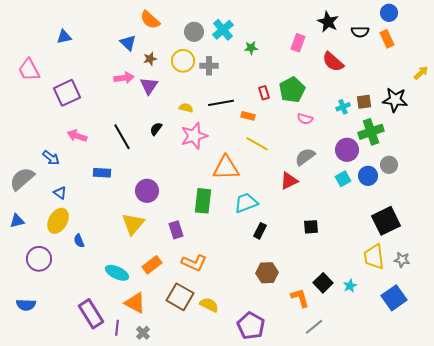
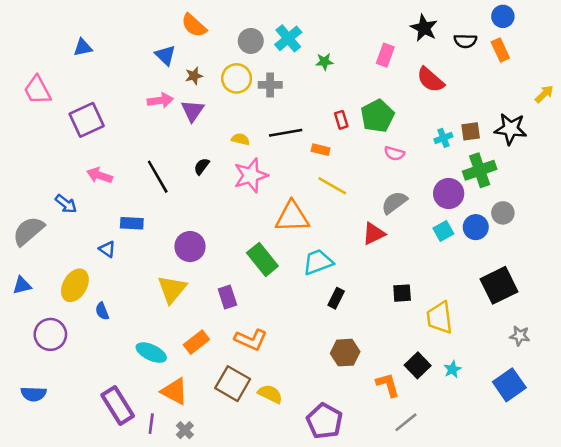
blue triangle: (60, 193) -> (107, 249), moved
green rectangle: (203, 201) -> (262, 259), turned -45
yellow trapezoid: (374, 257) -> (440, 318), moved

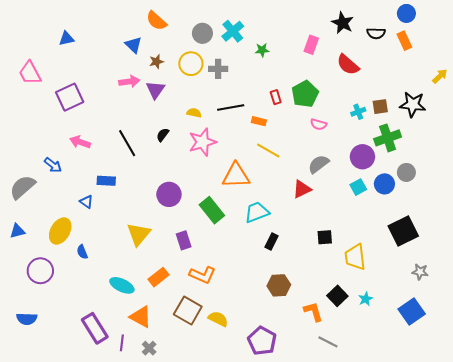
purple circle: (190, 247) -> (169, 194), moved
gray line: (406, 422) -> (328, 342), turned 66

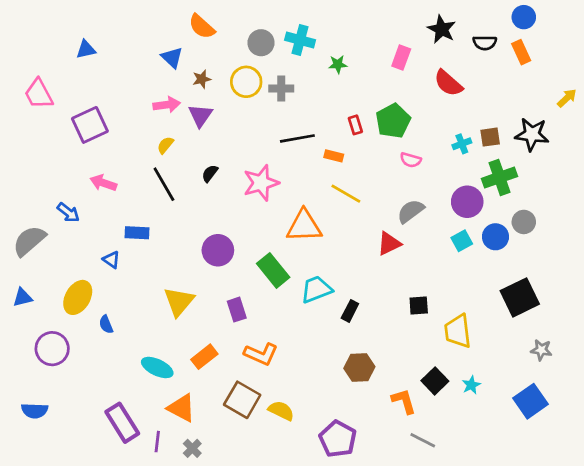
cyan cross: (233, 31) -> (300, 40), turned -35
yellow semicircle: (194, 113) -> (165, 145), moved, turned -64
cyan trapezoid: (257, 212) -> (316, 289), moved

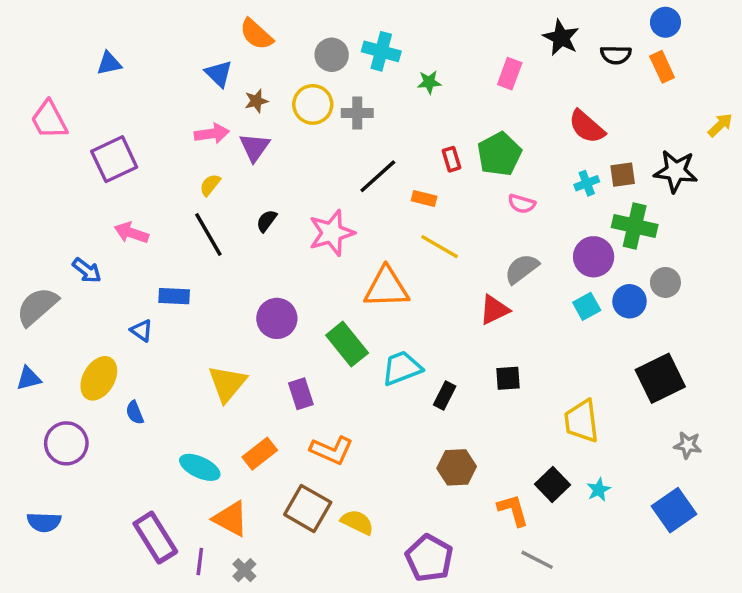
red semicircle: (448, 83) -> (587, 127), moved
black line: (297, 138) -> (378, 176), turned -32
green cross: (500, 177) -> (635, 226), turned 32
black square: (419, 306) -> (508, 378), moved

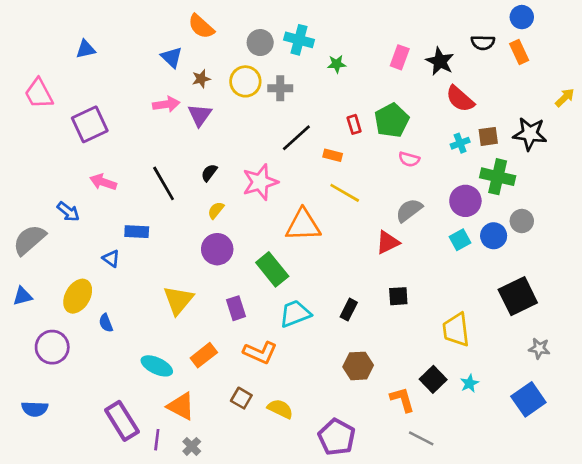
black star: (561, 38) -> (440, 61), moved
yellow semicircle: (210, 185) -> (216, 210), moved
cyan trapezoid: (402, 368) -> (295, 314), moved
brown square: (308, 508) -> (241, 398), size x0.6

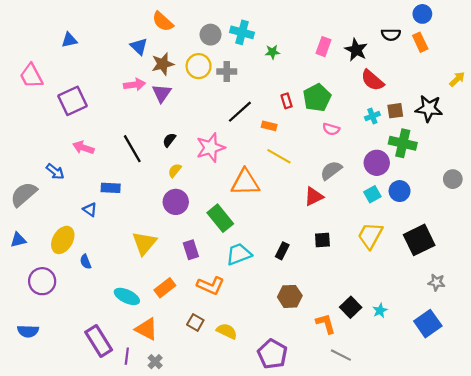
brown star: (201, 79) -> (163, 64), size x1.5
gray circle: (522, 221) -> (453, 179), moved
yellow trapezoid: (456, 330) -> (370, 236), moved, turned 36

